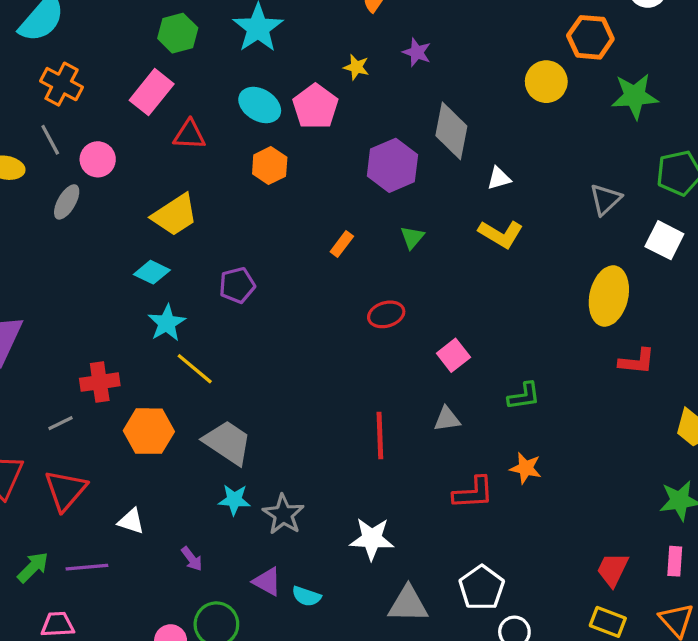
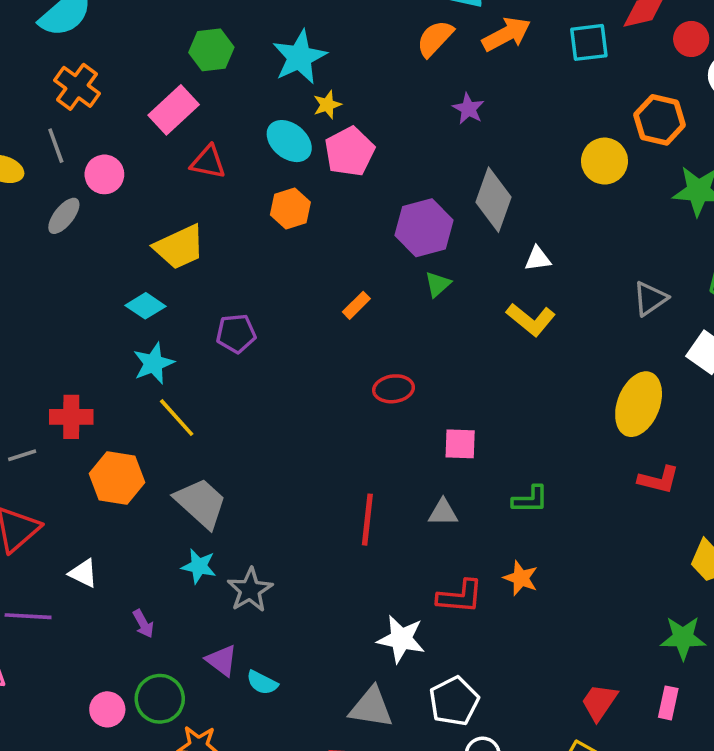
yellow star: (356, 67) -> (327, 105), moved, turned 30
green triangle: (412, 237) -> (438, 284), moved
pink square: (453, 355) -> (460, 444), turned 32
white star: (372, 539) -> (401, 639), moved

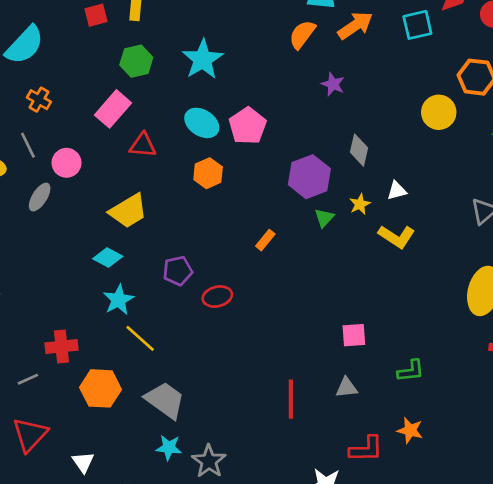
orange cross: (77, 87) -> (39, 100), size x0.7
yellow star: (327, 105) -> (360, 204), moved
gray diamond: (493, 200) -> (359, 150), size x0.7
red ellipse: (393, 389) -> (217, 297), moved
white triangle: (83, 573) -> (83, 462), turned 35

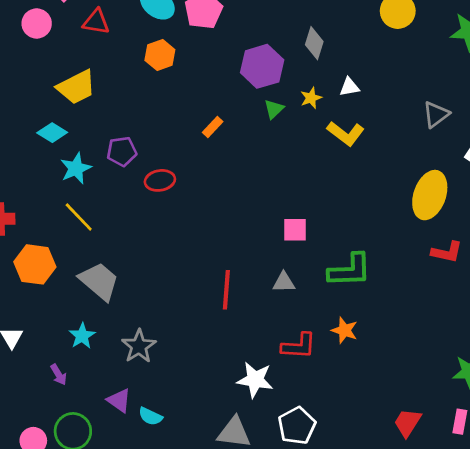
pink circle: (66, 163) -> (37, 23), moved
cyan star: (119, 300) -> (76, 168), moved
green L-shape: (411, 371) -> (350, 270), size x1.6
cyan star: (169, 448) -> (82, 336), moved, turned 30

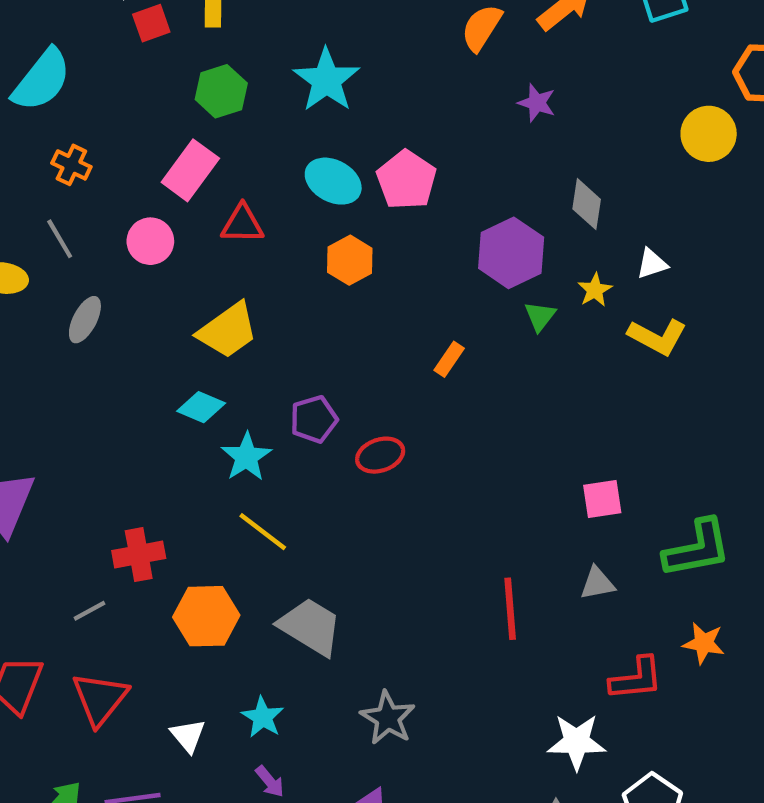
cyan star: (82, 336) -> (263, 717), moved

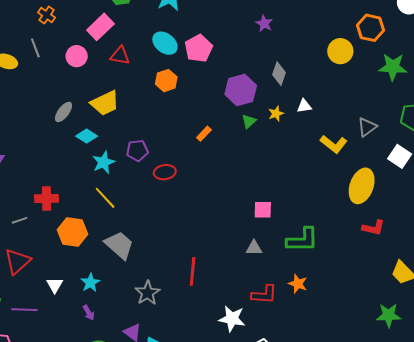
gray ellipse: (85, 320) -> (64, 112), moved
yellow L-shape: (657, 337) -> (334, 144), moved
red line: (510, 609) -> (193, 271), moved

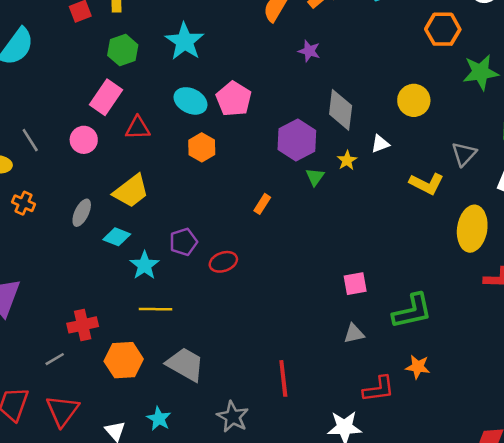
orange cross: (47, 15) -> (24, 203), moved
yellow circle: (340, 51) -> (414, 100), moved
gray diamond: (279, 74) -> (341, 110), size x1.4
yellow line: (105, 198) -> (155, 309), turned -35

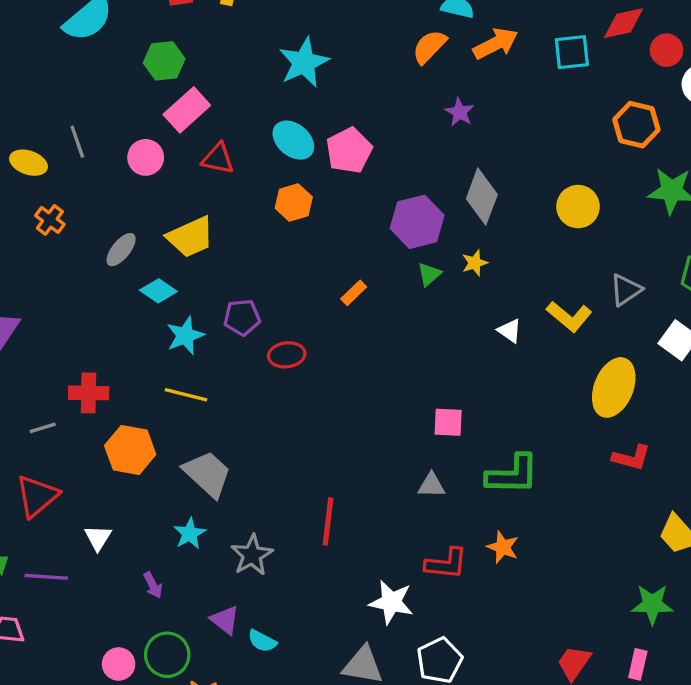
green hexagon: (123, 50) -> (164, 61), moved
white triangle: (380, 144) -> (510, 331), moved, turned 42
cyan star: (159, 419) -> (190, 534), moved

